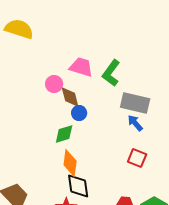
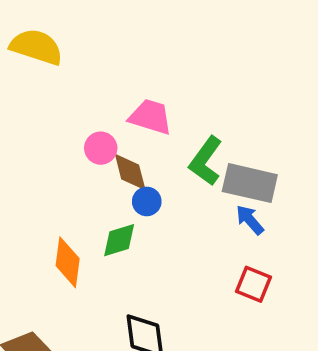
green L-shape: (111, 73) -> (206, 161), moved
orange diamond: (70, 163) -> (68, 262), moved

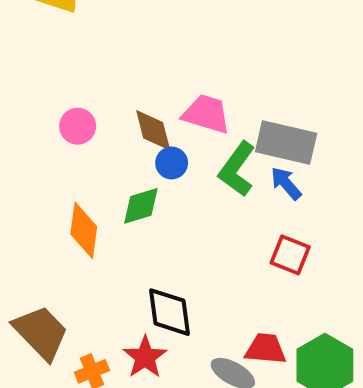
pink trapezoid: (150, 117) -> (206, 114), moved
pink circle: (101, 148) -> (78, 126), moved
green L-shape: (206, 161) -> (237, 169), moved

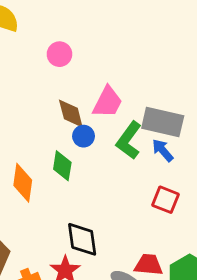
pink trapezoid: (206, 114) -> (108, 102), turned 100
pink circle: (78, 126) -> (59, 54), moved
green diamond: (141, 206) -> (62, 166), turned -64

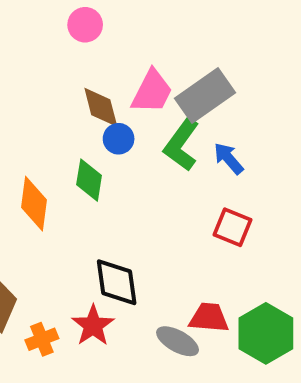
gray rectangle: (163, 122) -> (205, 96), moved, turned -48

